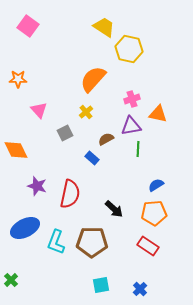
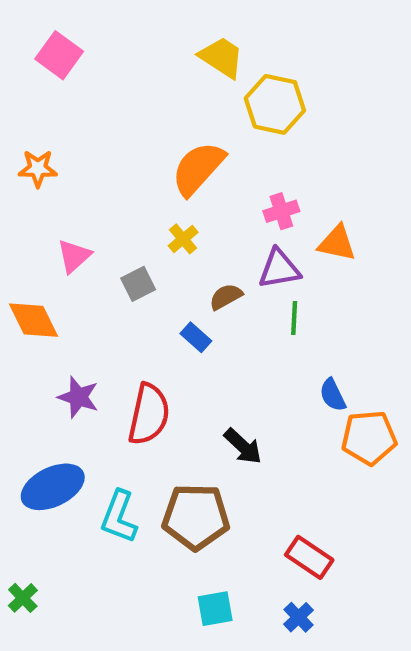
pink triangle: (39, 110) -> (74, 256), moved, turned 30
blue semicircle: (156, 185) -> (333, 395), turned -84
orange pentagon: (154, 213) -> (369, 438), moved
red rectangle: (148, 246) -> (309, 557), moved

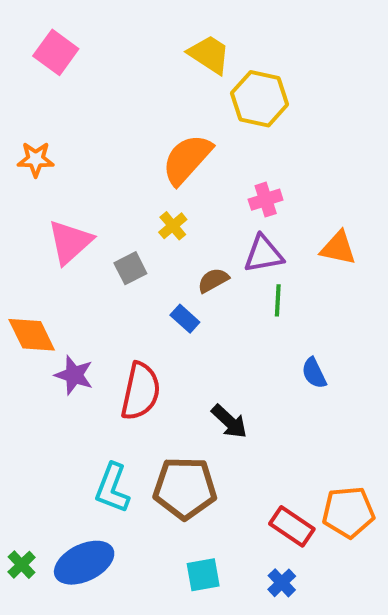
orange triangle: (337, 243) -> (338, 248), moved
pink triangle: (74, 256) -> (70, 242), size x1.4
orange diamond: (33, 320) -> (32, 335), moved
orange pentagon: (369, 438) -> (348, 512), moved
blue ellipse: (53, 487) -> (84, 563), moved

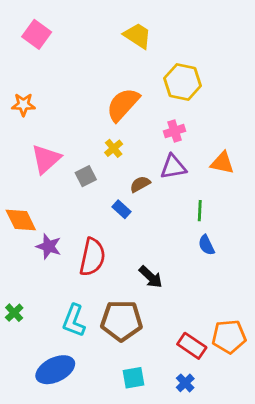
yellow hexagon: (260, 99) -> (183, 82), moved
green line: (278, 300) -> (200, 211), moved
green cross: (22, 565) -> (14, 313), moved

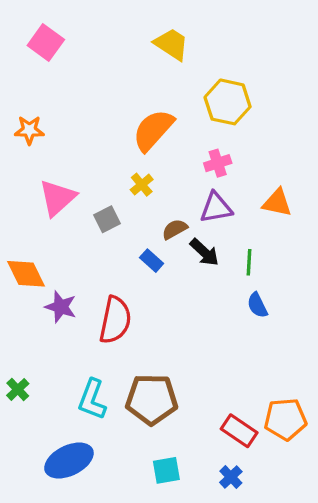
black arrow: (151, 277) -> (204, 252), moved

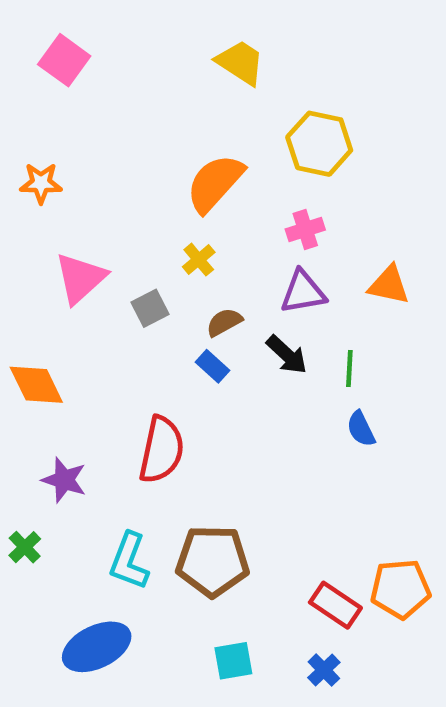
brown semicircle: (175, 229) -> (224, 322), moved
purple star: (61, 307) -> (64, 480), moved

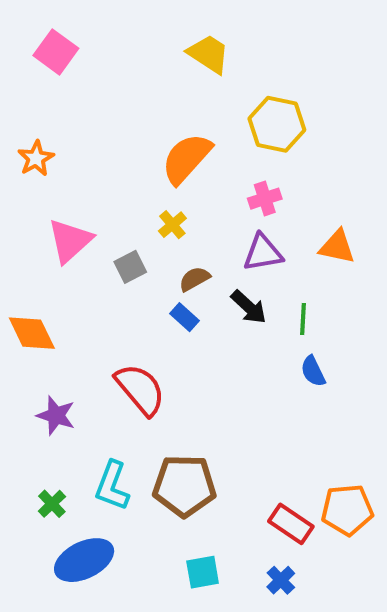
orange star: (41, 183) -> (36, 158), turned -30
red semicircle: (162, 450) -> (140, 389), turned -52
green cross: (25, 547) -> (52, 504), moved

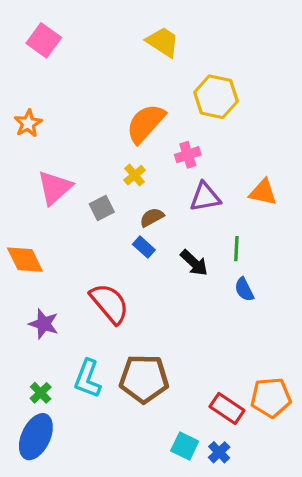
pink cross: (265, 199) -> (188, 155), moved
black arrow: (249, 307) -> (194, 263), moved
blue ellipse: (84, 560) -> (36, 437), moved, turned -39
cyan square: (203, 572) -> (185, 446), moved, turned 36

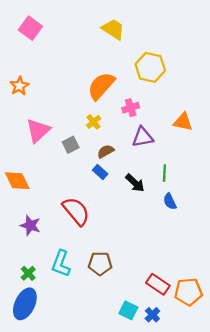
orange triangle: (263, 192) -> (183, 122), moved
brown pentagon: (144, 379) -> (100, 264), size x0.7
orange pentagon: (271, 397) -> (188, 292), moved

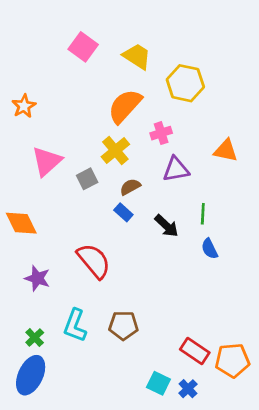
pink square: (30, 28) -> (83, 47), moved
yellow trapezoid: (113, 29) -> (137, 56), moved
yellow cross: (94, 122) -> (115, 151), size x1.5

